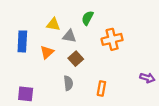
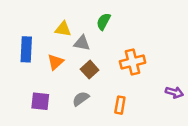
orange cross: (112, 39) -> (133, 62), moved
gray semicircle: (68, 83) -> (81, 99), turned -120
purple square: (26, 94) -> (40, 101), moved

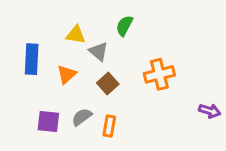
gray triangle: (82, 43) -> (99, 52), turned 30
gray semicircle: (81, 99) -> (82, 117), moved
orange rectangle: (120, 105) -> (109, 126), moved

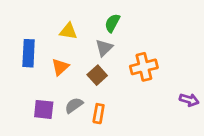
gray triangle: (99, 52) -> (104, 48), moved, turned 36

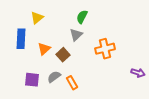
yellow triangle: (68, 31) -> (37, 18), moved, turned -48
brown square: (97, 75) -> (63, 55), moved
orange rectangle: (99, 114) -> (72, 83), turned -40

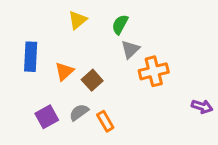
yellow triangle: (37, 18) -> (78, 20), moved
gray triangle: (76, 35) -> (130, 49), moved
purple square: (32, 80) -> (47, 117), turned -35

